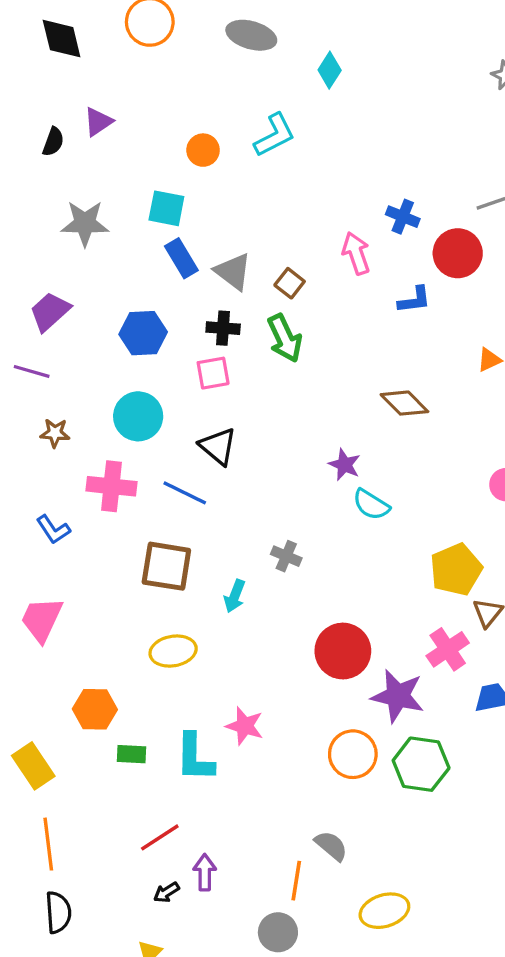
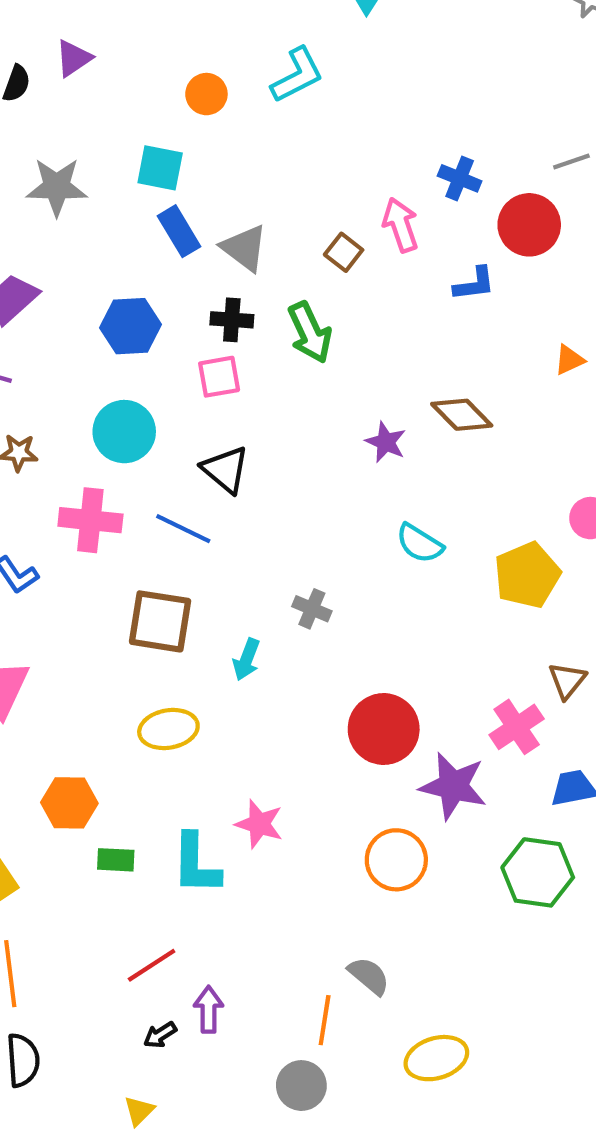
brown square: (290, 283) -> (344, 252), moved
purple star: (345, 465) -> (386, 442), moved
yellow pentagon: (456, 569) -> (527, 575), moved
green hexagon: (421, 764) -> (538, 872), moved

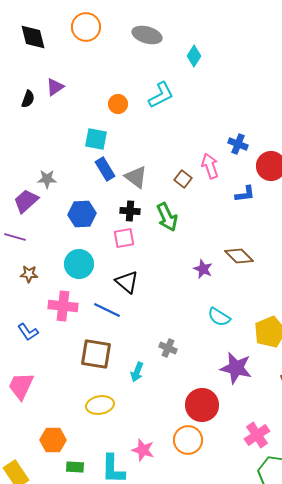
gray star: (57, 187) -> (47, 179), moved, size x0.7
pink cross: (517, 727) -> (257, 435), moved
purple star: (453, 786) -> (236, 368), moved
orange circle: (396, 860) -> (188, 440), moved

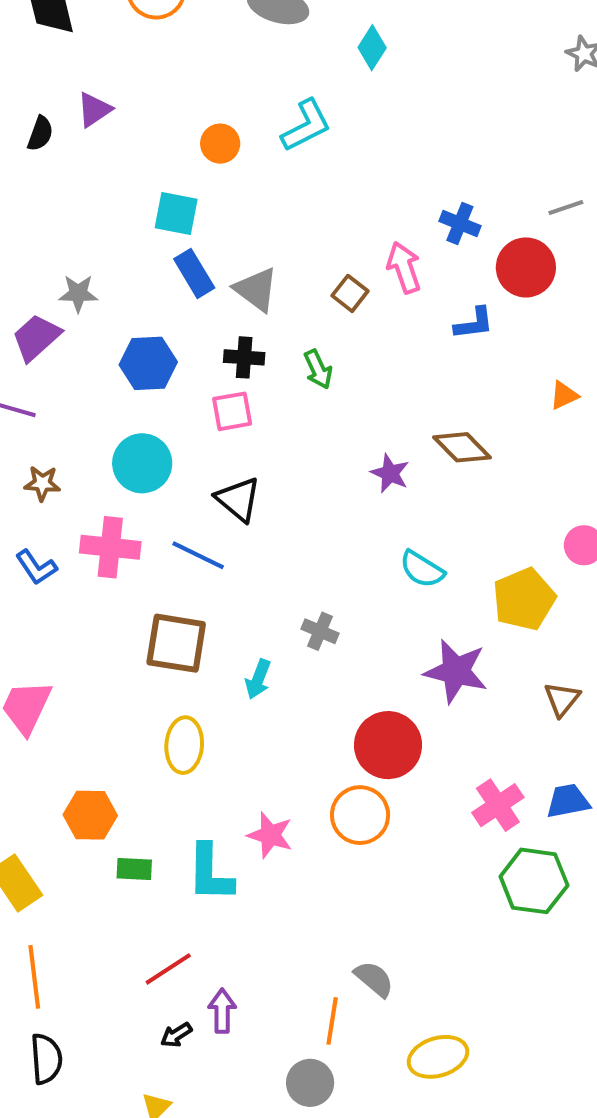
green arrow: (167, 217) -> (318, 369), size x0.7
blue L-shape: (28, 332) -> (36, 567), moved
yellow ellipse: (100, 405) -> (184, 745), turned -76

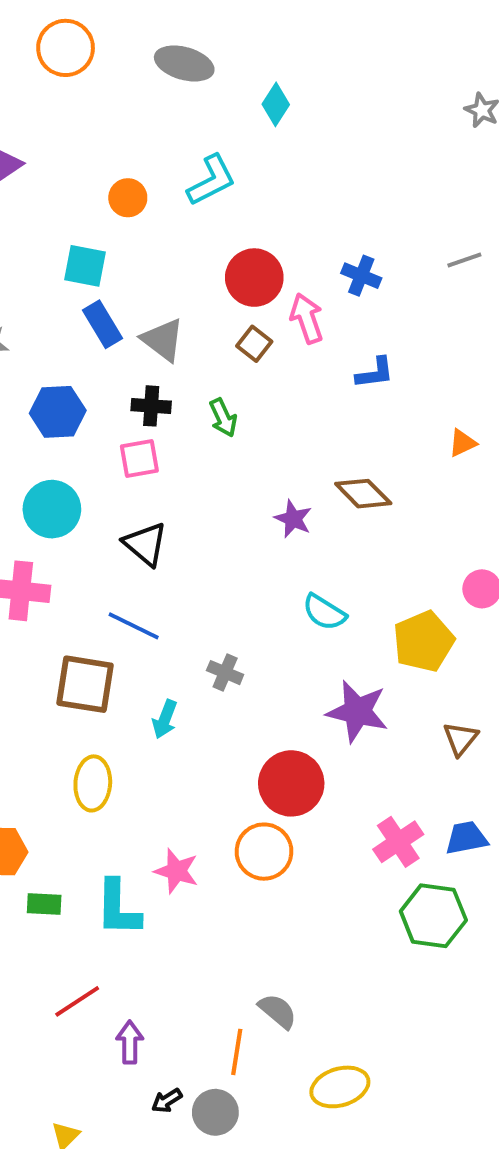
red circle: (526, 267) -> (254, 278), moved
blue line: (198, 555) -> (134, 626), moved
black arrow: (176, 1035) -> (167, 1101), moved

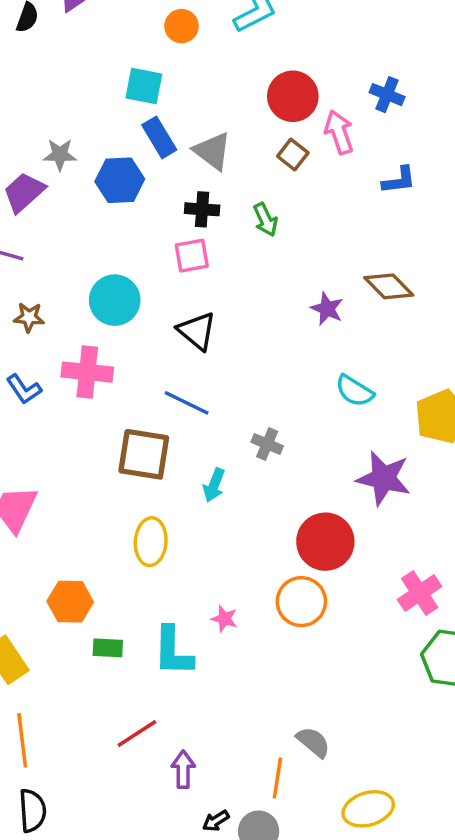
blue hexagon: (58, 412) -> (120, 180), moved
pink star: (176, 871) -> (224, 619), size x0.7

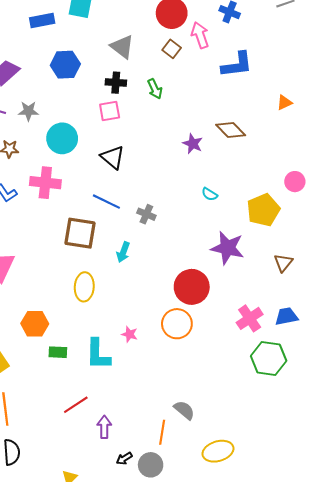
blue rectangle: (159, 137) -> (42, 20), moved, turned -70
gray star: (60, 155) -> (28, 111), moved
blue L-shape: (399, 180) -> (237, 65), size x1.5
cyan semicircle: (354, 391) -> (210, 194), size x0.7
gray cross: (267, 444) -> (146, 214), moved

